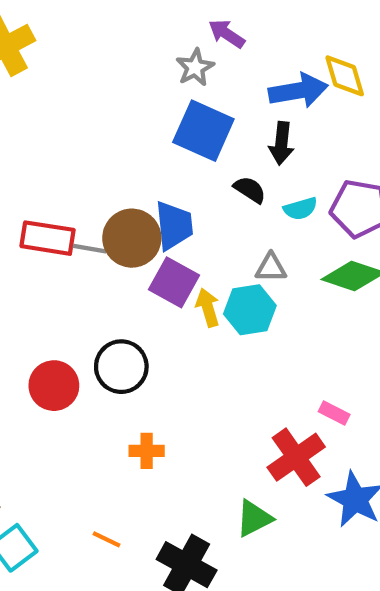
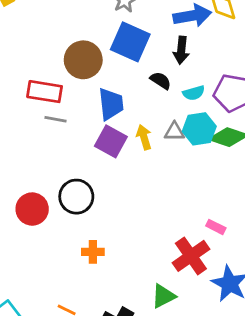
red rectangle: (48, 238) -> (45, 92), moved
brown circle: (132, 238) -> (83, 60), moved
yellow arrow: (208, 308) -> (144, 137), moved
cyan hexagon: (250, 310) -> (199, 129), moved

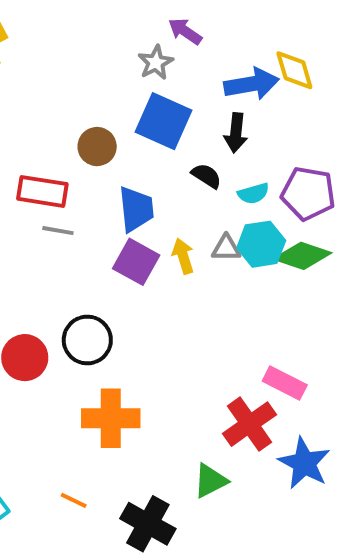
brown circle: (83, 60) -> (97, 147), size x0.7
pink rectangle: (216, 227) -> (285, 383), size x1.5
orange cross: (93, 252) -> (111, 418), size x1.8

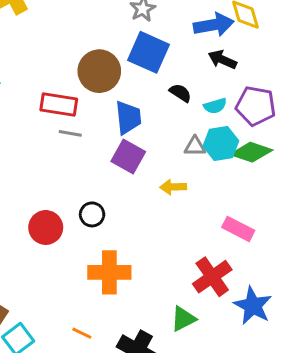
black arrow: (236, 133) -> (222, 60), moved, turned 108
brown circle: (97, 147) -> (99, 71), size x1.5
yellow arrow: (183, 256) -> (173, 187), moved, turned -75
black circle: (87, 340) -> (92, 214), size x0.7
pink rectangle: (285, 383) -> (238, 229), moved

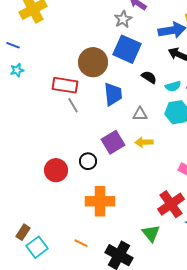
gray line: (70, 133) -> (73, 105), turned 49
gray triangle: (195, 146) -> (140, 114), moved
purple square: (128, 157) -> (113, 142), moved, turned 30
green triangle: (183, 319) -> (151, 233), turned -42

